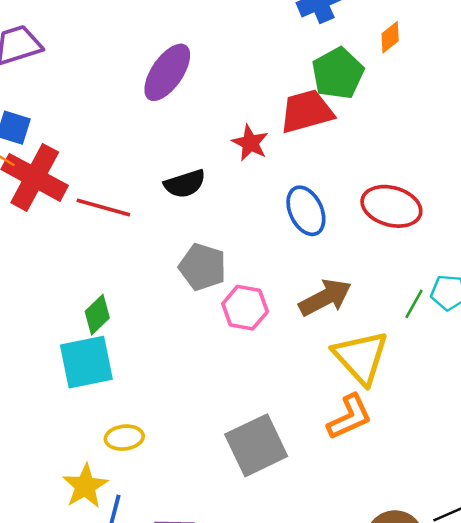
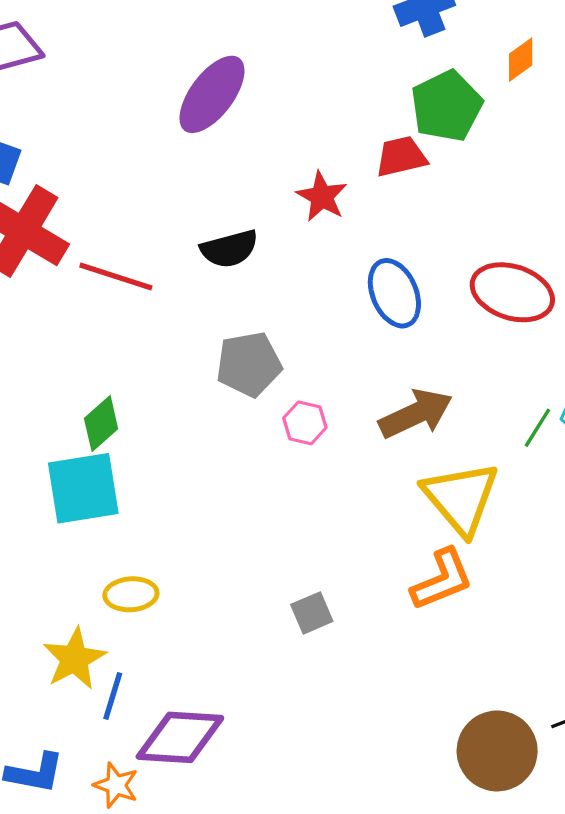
red trapezoid: (307, 111) -> (401, 157), size x0.7
gray pentagon: (203, 267) -> (249, 364), turned -30
pink hexagon: (245, 308) -> (305, 423), size x0.7
gray square: (256, 445) -> (312, 613), size x0.5

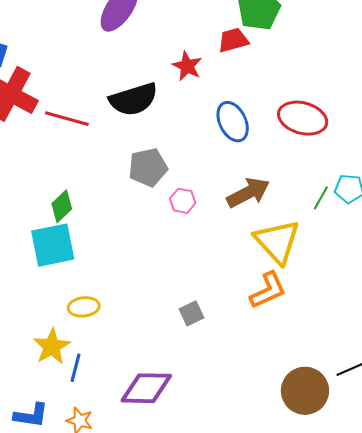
black semicircle: (229, 249) -> (134, 99), size x1.4
purple diamond: (180, 737) -> (146, 388), moved

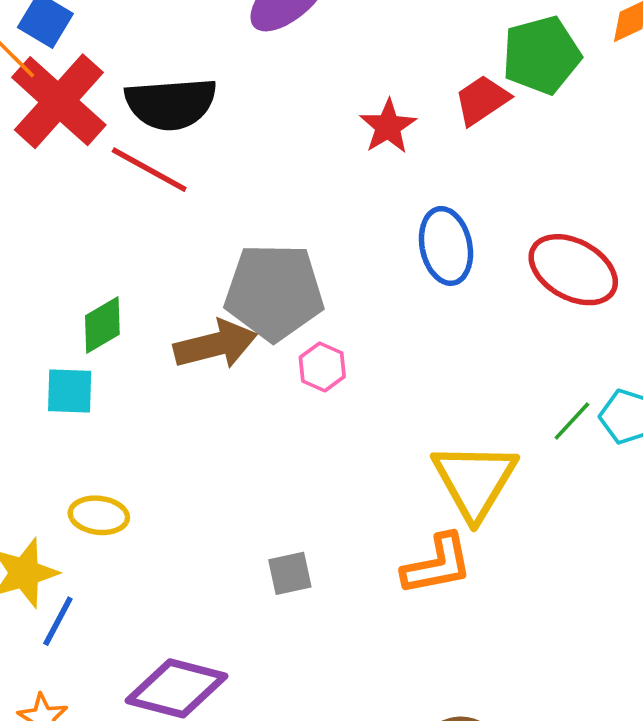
red trapezoid: (233, 40) -> (482, 100), turned -32
black semicircle: (134, 99) -> (171, 104), moved
gray pentagon: (148, 167) -> (274, 292), size x1.4
brown arrow: (248, 193) -> (215, 345), moved
cyan square: (53, 245) -> (70, 391), size x0.6

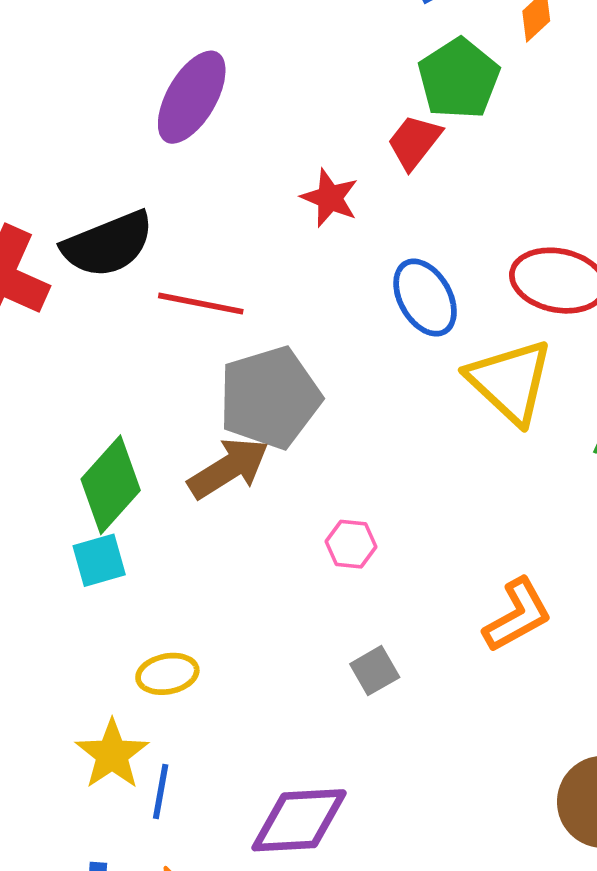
red line: (149, 170) -> (201, 304), moved
green diamond: (102, 325) -> (111, 485), size x1.5
pink hexagon: (322, 367) -> (351, 544), moved
yellow triangle: (475, 481) -> (510, 381), moved

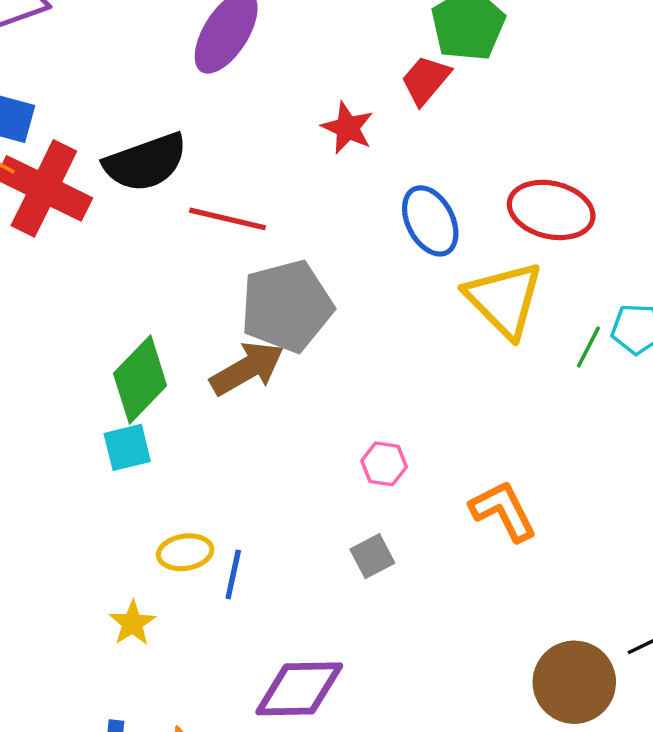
pink hexagon: (351, 544) -> (384, 464), moved
orange L-shape: (518, 615) -> (503, 511), turned -90
yellow star: (112, 754) -> (132, 623), size x0.7
blue line: (161, 791) -> (233, 574), moved

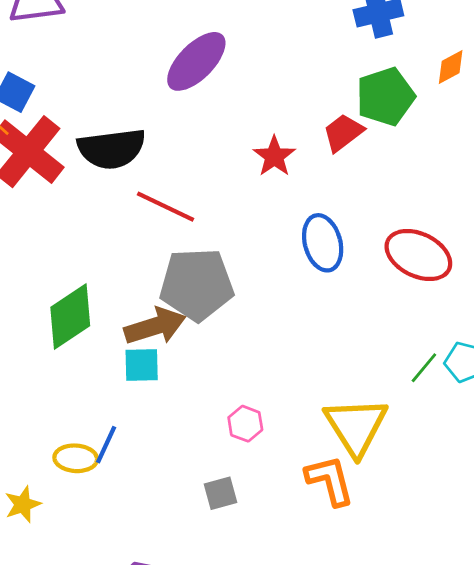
yellow triangle: (504, 299) -> (356, 426), moved
cyan square: (127, 447) -> (142, 365), moved
blue line: (233, 574) -> (106, 445), moved

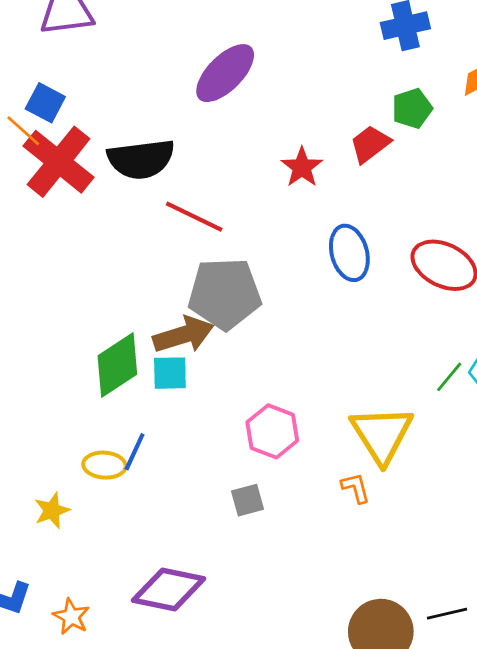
green pentagon: (385, 97) -> (412, 109), size x0.7
green diamond: (70, 316) -> (117, 365), moved
pink hexagon: (245, 424) -> (272, 431), size x1.5
orange L-shape: (330, 480) -> (356, 488), size x0.6

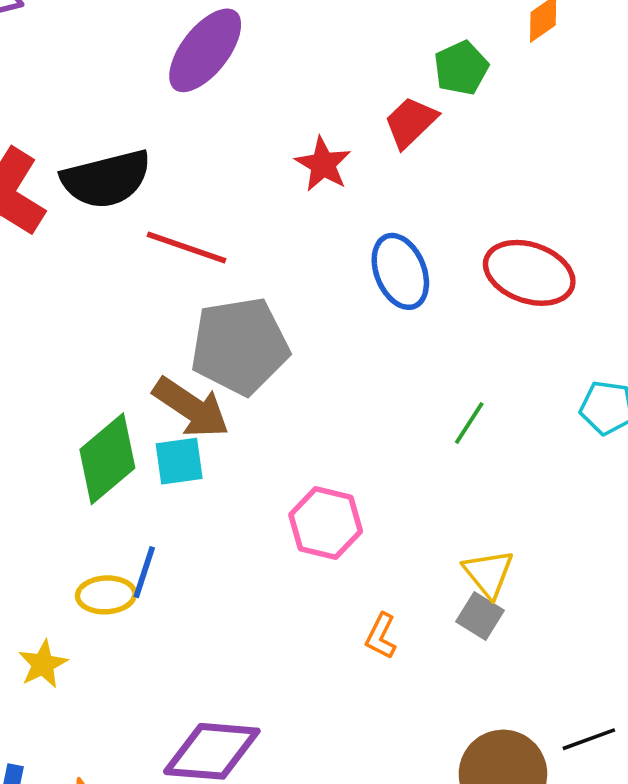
brown arrow: (183, 335) -> (191, 408), turned 58
green line: (449, 377) -> (469, 423), moved
yellow triangle: (382, 434) -> (488, 574), moved, size x0.6
orange L-shape: (356, 488) -> (381, 636), moved, turned -132
gray square: (248, 500) -> (480, 616), moved, turned -36

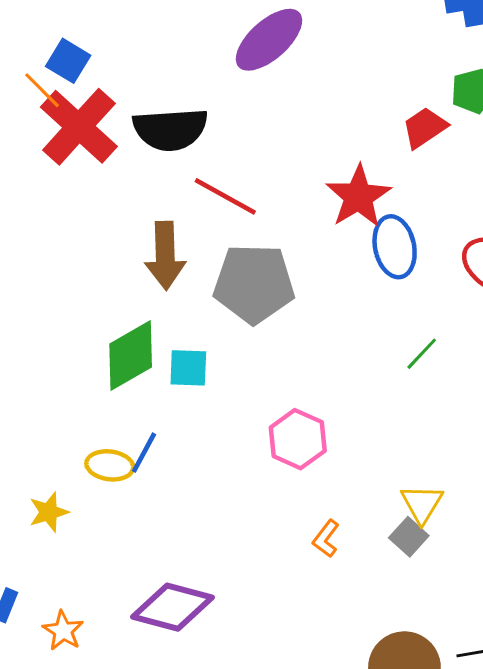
red star: (323, 164) -> (358, 197), moved, size x1.4
brown arrow: (191, 408) -> (165, 256), moved, turned 44
green line: (469, 423) -> (422, 354), moved

